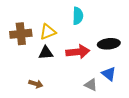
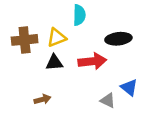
cyan semicircle: (78, 16) -> (79, 15), moved
black ellipse: (109, 44) -> (118, 39), moved
brown arrow: (36, 84) -> (42, 99), turned -32

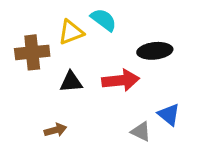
cyan semicircle: (79, 15) -> (104, 20), turned -54
yellow triangle: (57, 38) -> (71, 32), moved

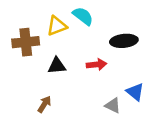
red arrow: (121, 80) -> (97, 64), size x0.7
brown arrow: (55, 130) -> (44, 104), turned -42

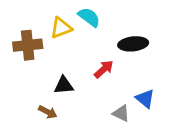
red arrow: (97, 64) -> (104, 69), turned -36
black triangle: (57, 66) -> (64, 85), moved
brown arrow: (44, 104) -> (48, 112), turned 84

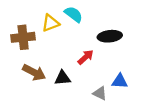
black triangle: (64, 85) -> (63, 78), moved
blue triangle: (145, 99) -> (120, 81), turned -35
brown arrow: (48, 112) -> (34, 72), moved, size x1.5

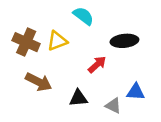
yellow triangle: (50, 23) -> (57, 41), moved
brown cross: (23, 37) -> (26, 42), turned 30
black triangle: (63, 78) -> (78, 98), moved

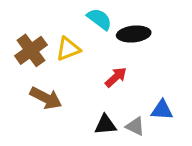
black ellipse: (124, 41) -> (134, 34), moved
brown cross: (26, 42) -> (31, 50), turned 30
black triangle: (78, 98) -> (105, 125), moved

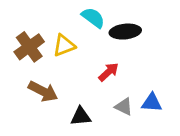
black triangle: (105, 125) -> (81, 116), moved
gray triangle: (135, 126) -> (124, 107), moved

